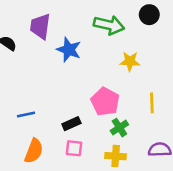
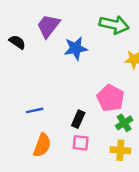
purple trapezoid: (40, 26) -> (48, 26), turned 30
blue star: (69, 50) -> (76, 48), turned -30
black rectangle: (71, 124) -> (78, 119), turned -42

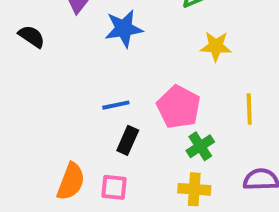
black semicircle: (17, 42) -> (32, 36), moved
blue line: (35, 110) -> (116, 105), moved
pink square: (81, 143) -> (114, 187), moved

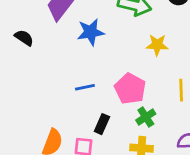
black rectangle: (128, 140) -> (102, 124), moved

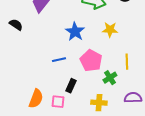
blue star: (91, 32) -> (75, 32), moved, turned -30
green cross: (146, 117) -> (110, 78), moved

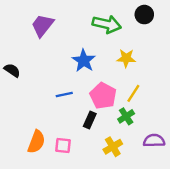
black semicircle: (16, 25) -> (12, 70), moved
yellow line: (127, 62) -> (133, 93), moved, turned 35
black rectangle: (71, 86) -> (90, 120), moved
yellow cross: (99, 103) -> (113, 147), turned -35

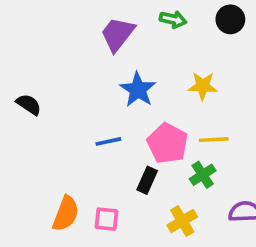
green arrow: (107, 24) -> (173, 19), moved, size x0.6
purple trapezoid: (42, 25) -> (118, 34), moved
yellow line: (133, 93) -> (214, 140), turned 54

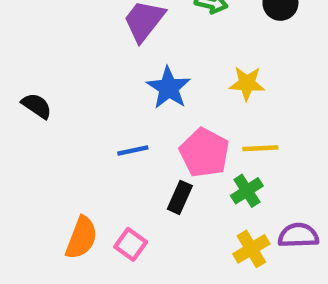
pink square: (106, 219) -> (131, 244), turned 30
yellow cross: (182, 221) -> (251, 249), moved

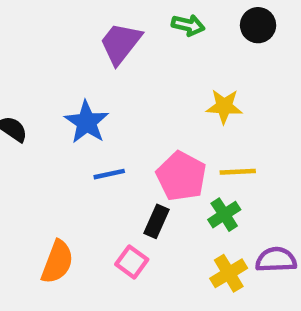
blue star: (169, 88) -> (87, 122), moved
pink square: (131, 244) -> (132, 262), moved

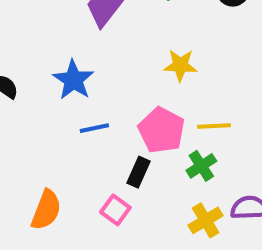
yellow star: (224, 106) -> (180, 65), moved

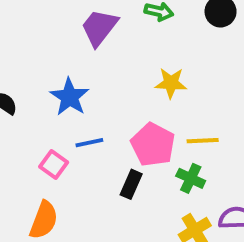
green cross: (201, 166) -> (191, 178), turned -32
pink square: (115, 210) -> (54, 164), moved

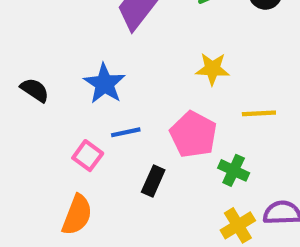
yellow line: (203, 141) -> (259, 113), moved
black rectangle: (131, 184) -> (153, 181), moved

